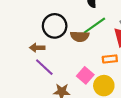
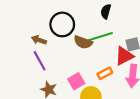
orange rectangle: (110, 59) -> (105, 73), turned -40

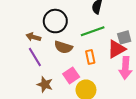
brown semicircle: (83, 42) -> (63, 47), moved
orange rectangle: (105, 73) -> (90, 57), moved, turned -72

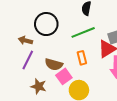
brown semicircle: (63, 47) -> (54, 64), moved
purple line: (35, 57) -> (28, 60), turned 60

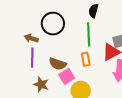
green line: (83, 32) -> (89, 34), turned -75
purple line: (28, 60) -> (32, 58), turned -30

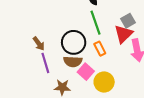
black circle: (53, 24) -> (74, 42), moved
brown arrow: (31, 38) -> (39, 44), turned -128

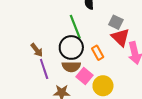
gray square: (128, 21) -> (116, 22), moved, turned -32
green line: (95, 23) -> (75, 27), moved
red triangle: (123, 34) -> (120, 37), turned -30

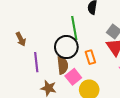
brown arrow: (37, 50) -> (21, 39), moved
brown semicircle: (71, 67) -> (63, 65), turned -108

